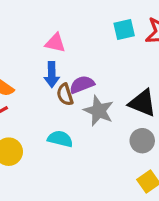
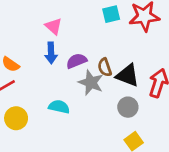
pink triangle: (55, 43) -> (54, 26), turned 30
brown semicircle: (65, 95) -> (105, 67), moved

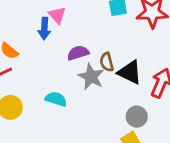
blue arrow: (51, 53) -> (44, 28), moved
gray circle: (128, 107) -> (137, 117), moved

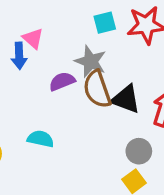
brown semicircle: (107, 62) -> (97, 89), size x1.6
gray star: (91, 77) -> (91, 61), moved

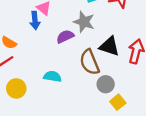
brown semicircle: (97, 89) -> (90, 62), moved
gray circle: (139, 151) -> (106, 84), moved

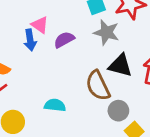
gray star: (84, 22) -> (106, 32), moved
purple semicircle: (65, 36) -> (64, 40), moved

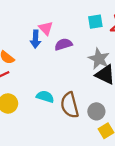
gray star: (106, 32) -> (99, 59), moved
brown semicircle: (98, 86) -> (70, 105), moved

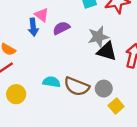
gray star: (99, 59) -> (98, 37), turned -30
brown semicircle: (70, 105) -> (77, 86), turned -45

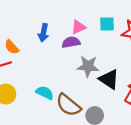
pink triangle: (42, 15) -> (78, 27), moved, turned 40
gray star: (98, 37) -> (88, 66), moved

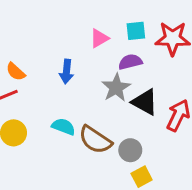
blue arrow: (43, 33) -> (67, 71), moved
purple semicircle: (71, 42) -> (130, 62), moved
gray star: (88, 66) -> (116, 88), turned -30

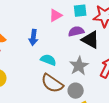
gray star: (116, 88) -> (79, 66), moved
black triangle: (145, 102) -> (90, 40), moved
cyan semicircle: (63, 127) -> (48, 60), moved

